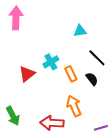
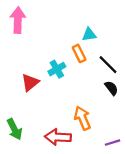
orange rectangle: (71, 74) -> (79, 53), moved
black semicircle: (92, 79) -> (111, 88), moved

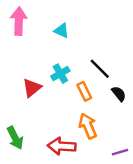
cyan triangle: (89, 35) -> (62, 31), moved, turned 32
orange rectangle: (79, 53) -> (84, 91), moved
black line: (108, 65) -> (100, 69), moved

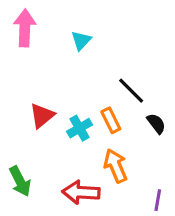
cyan triangle: (62, 31) -> (81, 41), turned 49
cyan cross: (60, 74) -> (80, 128), moved
purple line: (120, 152) -> (158, 200), turned -63

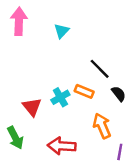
red triangle: (42, 116) -> (32, 107), moved, turned -30
orange rectangle: (111, 120) -> (84, 91), turned -42
orange arrow: (116, 166) -> (102, 126), moved

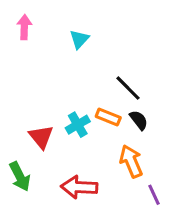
pink arrow: (19, 21) -> (24, 27), size x0.7
black semicircle: (119, 94) -> (139, 120), moved
purple line: (120, 152) -> (154, 195), turned -35

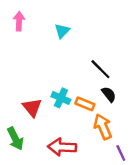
orange rectangle: (108, 117) -> (85, 104), moved
cyan cross: (78, 125) -> (61, 98), turned -36

